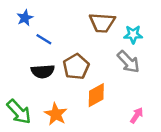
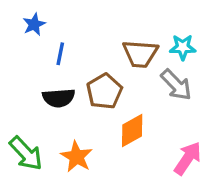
brown trapezoid: (102, 23) -> (140, 54), moved
blue line: (44, 39) -> (60, 54), turned 70
pink arrow: (137, 115) -> (188, 158), size x1.5

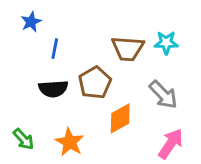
gray arrow: (176, 85) -> (163, 95), moved
green arrow: (26, 153) -> (24, 139), size x0.7

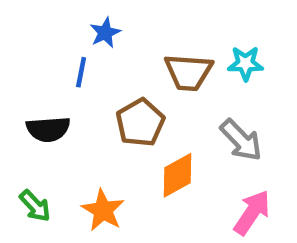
blue star: (31, 22) -> (105, 33), moved
black semicircle: (53, 89) -> (48, 129), moved

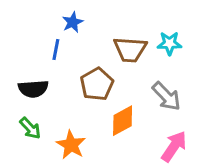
green arrow: (35, 206) -> (30, 128), moved

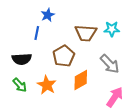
orange star: (71, 145) -> (47, 85), moved

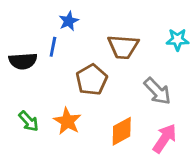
cyan star: (112, 29) -> (177, 40), moved
black semicircle: (22, 59) -> (23, 61), moved
orange diamond: (81, 80) -> (122, 131), moved

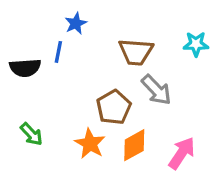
brown pentagon: (92, 80) -> (114, 107), moved
gray arrow: (157, 91) -> (156, 90), moved
orange star: (67, 121) -> (90, 144), moved

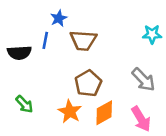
brown trapezoid: (136, 52) -> (83, 40), moved
gray arrow: (156, 90) -> (143, 80), moved
pink arrow: (182, 153) -> (141, 119), turned 115

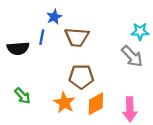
gray arrow: (143, 80) -> (132, 56), moved
brown pentagon: (88, 83) -> (81, 77), turned 30
pink arrow: (141, 119) -> (130, 109), turned 30

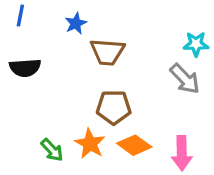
blue line: (42, 37) -> (20, 16), moved
green arrow: (23, 96) -> (52, 150), moved
orange diamond: (96, 104) -> (134, 145), turned 65

